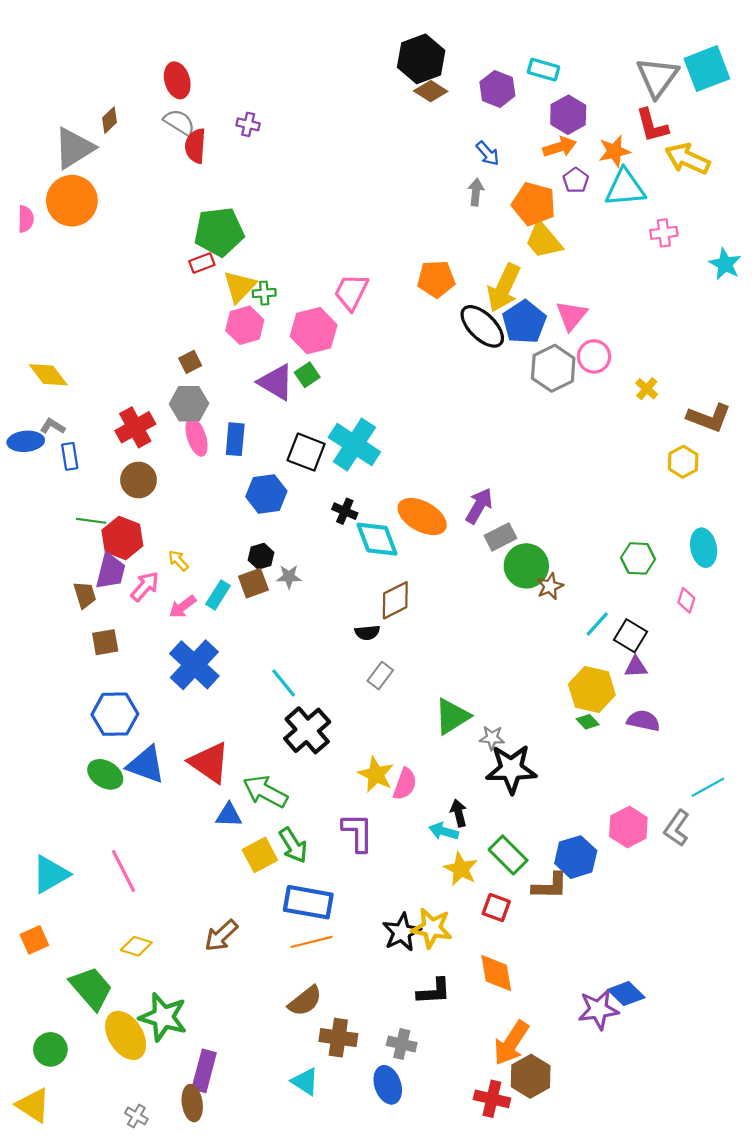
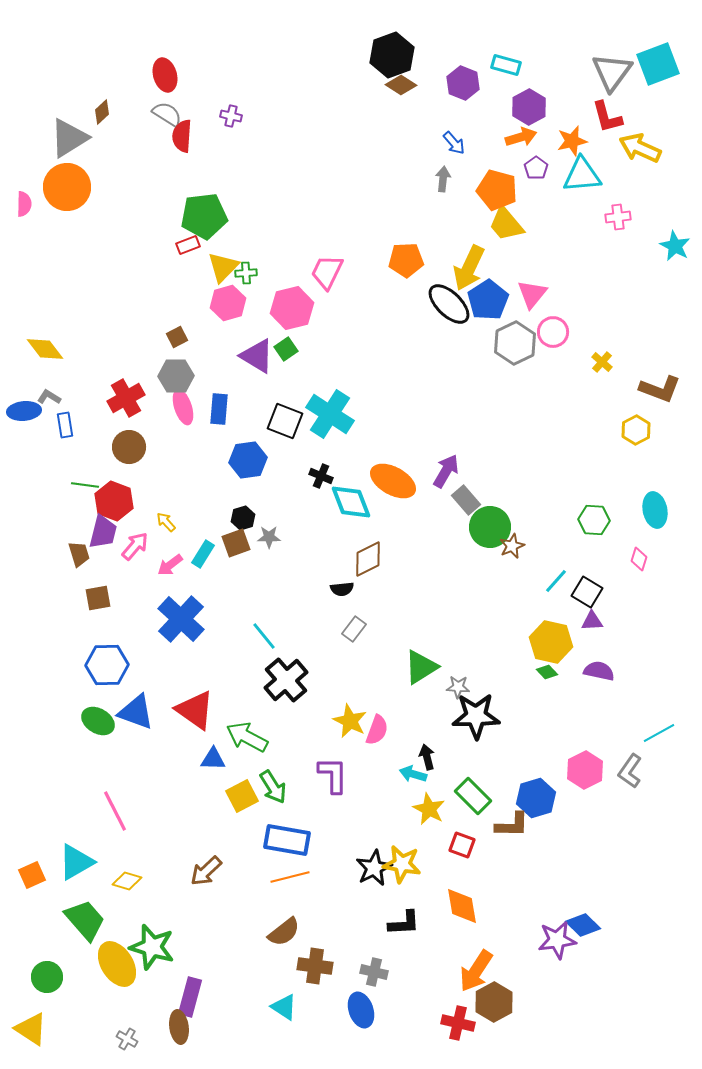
gray rectangle: (501, 537) -> (466, 500), turned 76
cyan triangle: (50, 874) -> (76, 862), moved

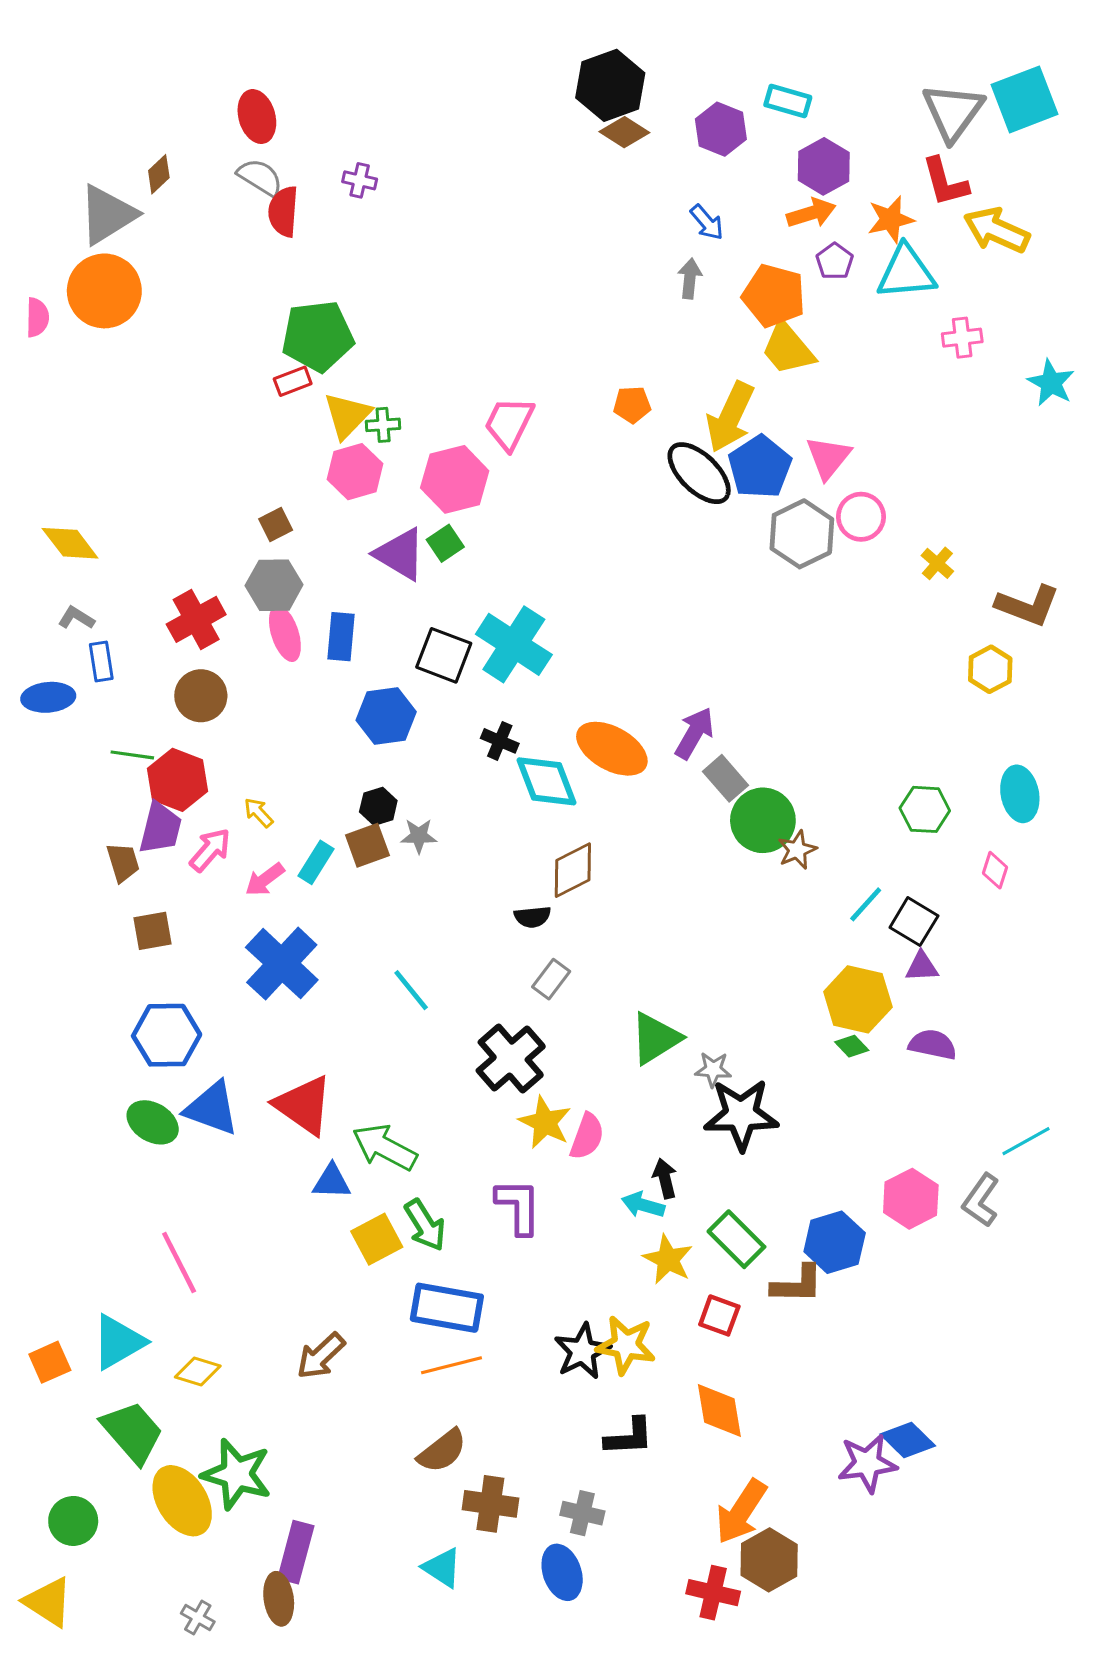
orange pentagon: (406, 260) -> (632, 405), size x0.7
blue ellipse: (24, 411) -> (48, 697), moved
black cross: (286, 680) -> (511, 1059), moved

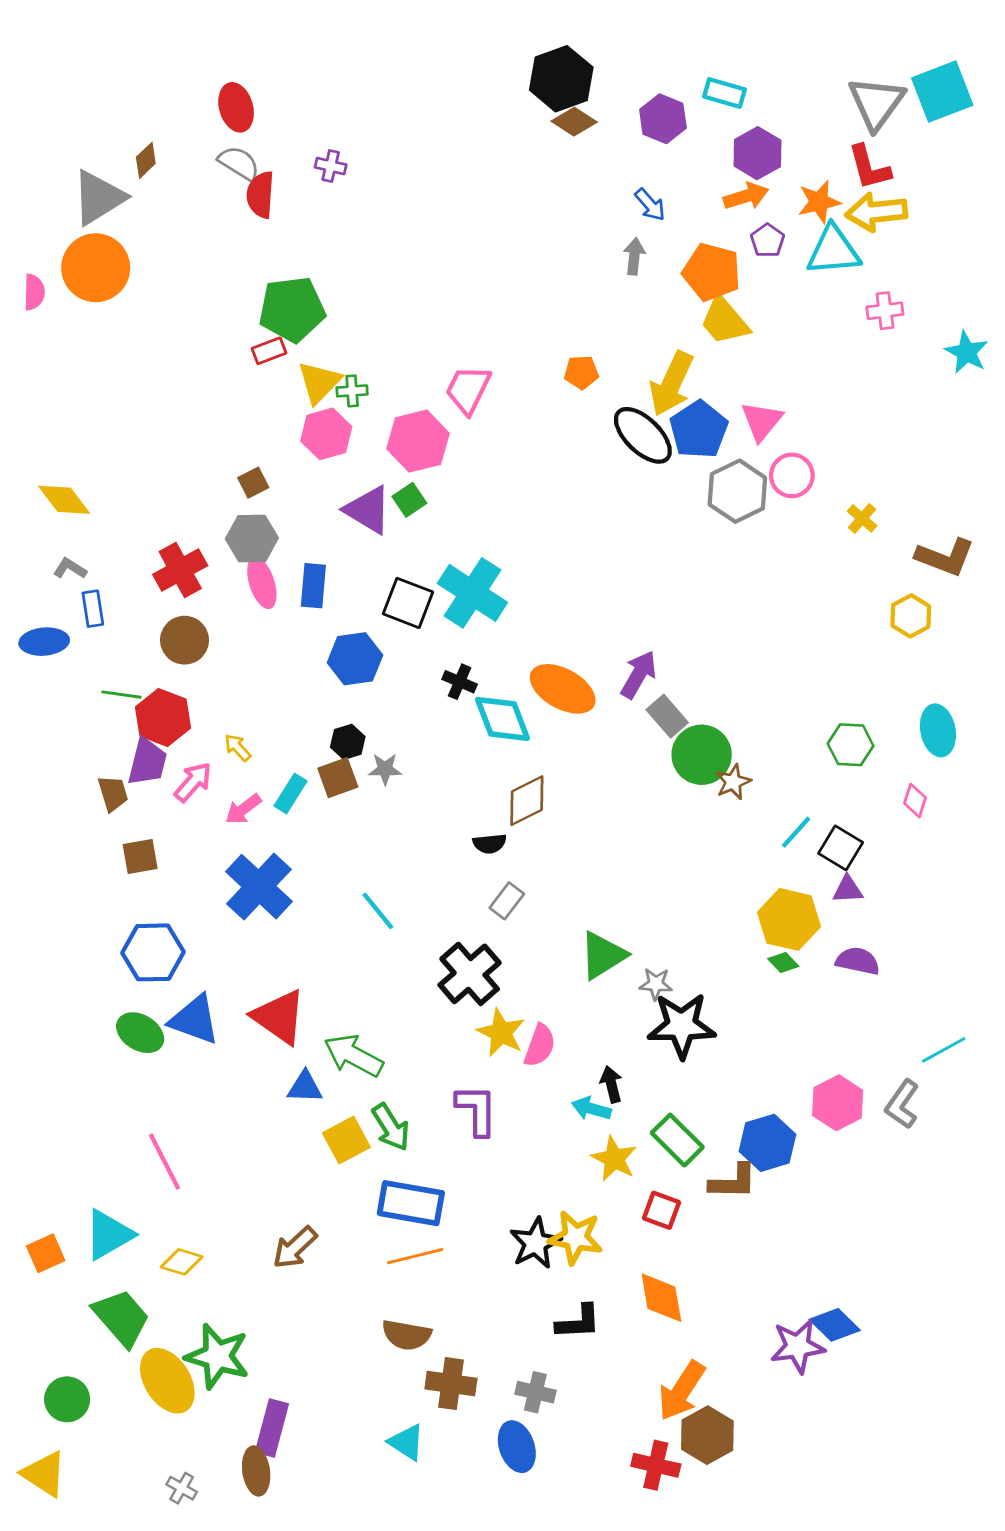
yellow arrow: (996, 230) -> (876, 212), moved, turned -30
brown semicircle: (442, 1451) -> (407, 1335), turned 48

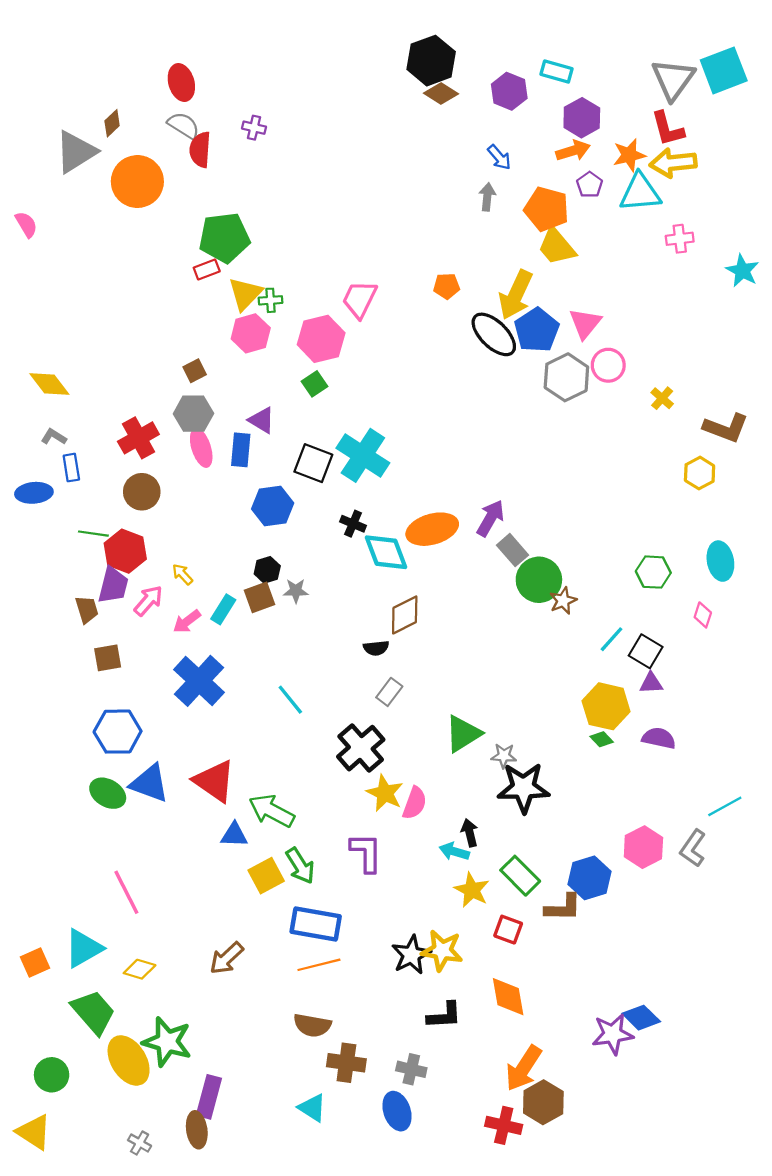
orange circle: (96, 268) -> (137, 182), moved
pink semicircle: (34, 292) -> (26, 224), turned -32
purple triangle: (368, 510) -> (262, 420), moved, size x0.7
orange ellipse: (563, 689) -> (432, 529), turned -45

